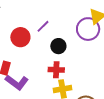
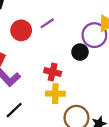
black circle: (58, 46) -> (80, 52), moved

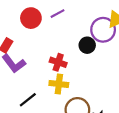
black line: (14, 110) -> (28, 100), moved

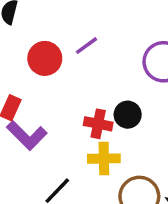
black circle: (87, 45) -> (128, 115), moved

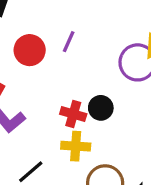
purple line: (86, 46) -> (69, 42), turned -35

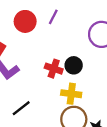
yellow cross: (76, 146) -> (71, 94), moved

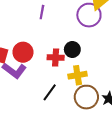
red circle: (25, 21) -> (23, 52), moved
black line: (21, 108) -> (50, 92), moved

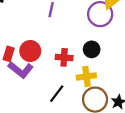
black circle: (72, 49) -> (92, 49), moved

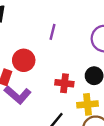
red circle: (30, 51) -> (24, 60), moved

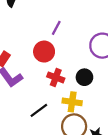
red circle: (24, 60) -> (44, 52), moved

